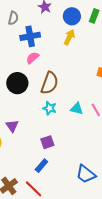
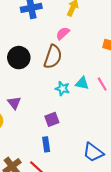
pink semicircle: (33, 58) -> (63, 33), moved
cyan star: (50, 108) -> (62, 89), moved
blue rectangle: (41, 166) -> (46, 144), turned -48

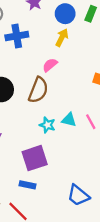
purple square: (52, 119) -> (35, 158), size x1.6
blue rectangle: (46, 144) -> (27, 185), turned -72

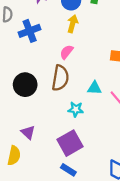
cyan triangle: (69, 120) -> (94, 88), moved
blue rectangle: (27, 185) -> (68, 170), turned 32

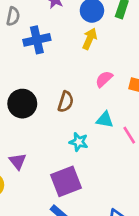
pink semicircle: (67, 52) -> (104, 79), moved
brown semicircle: (60, 78) -> (66, 102), size x0.7

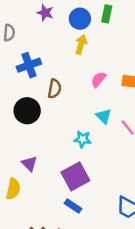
blue cross: (37, 40) -> (29, 65), moved
brown semicircle: (66, 102) -> (55, 89), moved
cyan triangle: (105, 120) -> (104, 116), turned 42

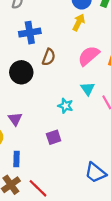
pink semicircle: (98, 79) -> (89, 56), size x1.5
purple square: (75, 176) -> (54, 137), size x0.6
blue rectangle: (73, 206) -> (16, 159), moved, turned 48

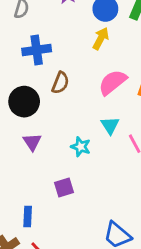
purple triangle: (15, 119) -> (32, 142), moved
blue rectangle: (16, 159) -> (28, 216), moved

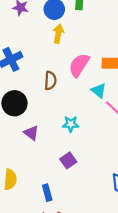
brown semicircle: (60, 83) -> (50, 81), moved
cyan triangle: (110, 125) -> (99, 91), moved

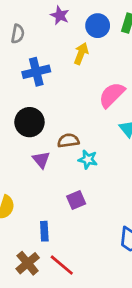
yellow arrow: (58, 34) -> (81, 54), moved
brown semicircle: (50, 81) -> (68, 141), moved, turned -114

